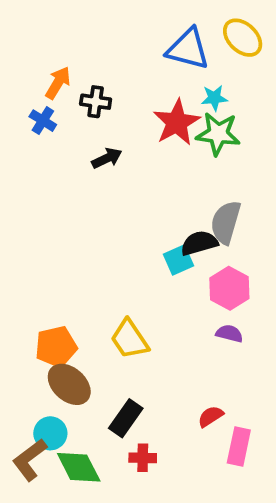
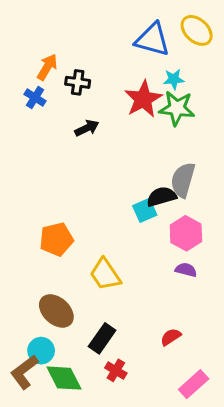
orange pentagon: (56, 347) -> (56, 239), moved
pink rectangle: (239, 447) -> (194, 384), moved, turned 36
red cross: (143, 458) -> (116, 370), turned 30

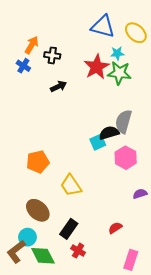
yellow ellipse: (197, 30) -> (136, 33), moved
purple semicircle: (186, 270) -> (140, 194), moved, turned -32
pink rectangle: (194, 384) -> (131, 260), turned -30

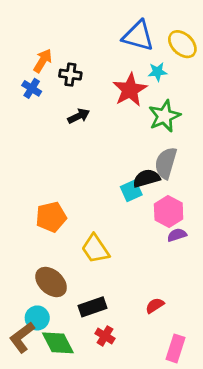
green star: (119, 73) -> (164, 116), moved, turned -30
purple semicircle: (140, 194) -> (177, 235), moved
black rectangle: (69, 229) -> (93, 307), turned 36

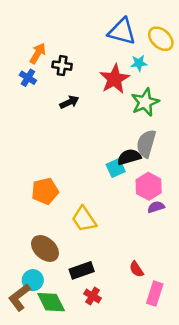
red semicircle: (155, 306) -> (136, 269), turned -91
pink rectangle: (175, 348) -> (155, 294), moved

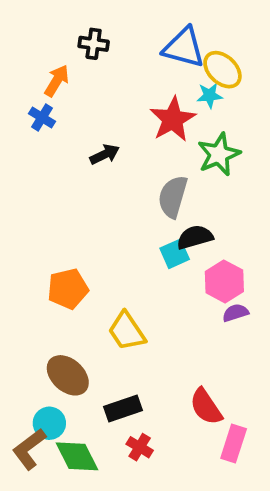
yellow ellipse: (161, 39) -> (222, 70), moved
black cross: (62, 66) -> (94, 44), moved
gray semicircle: (146, 144) -> (173, 197), moved
red semicircle: (136, 269) -> (206, 407), size x1.5

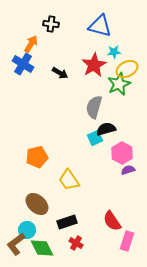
yellow ellipse: (222, 70) -> (127, 69), moved, turned -70
blue cross: (42, 118) -> (23, 64), size x1.5
black arrow: (105, 154) -> (60, 73), moved, turned 56

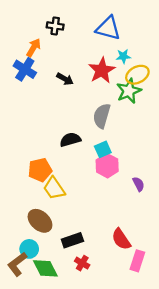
black semicircle: (106, 129) -> (70, 140), moved
pink hexagon: (122, 153) -> (107, 166), moved
purple semicircle: (128, 170) -> (138, 184), turned 80
yellow trapezoid: (69, 180) -> (54, 188), moved

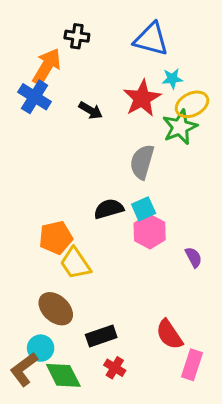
orange arrow: (33, 48) -> (47, 66), size x1.4
black semicircle: (70, 140) -> (109, 209), moved

